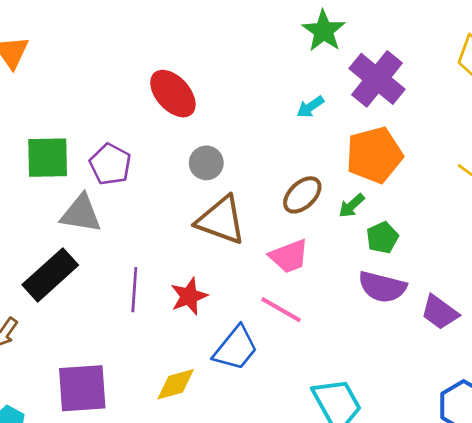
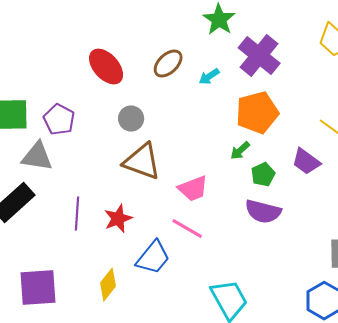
brown ellipse: (302, 195) -> (168, 64), moved
purple trapezoid: (440, 312) -> (306, 162), moved
yellow diamond: (176, 384) -> (108, 284), turned -36

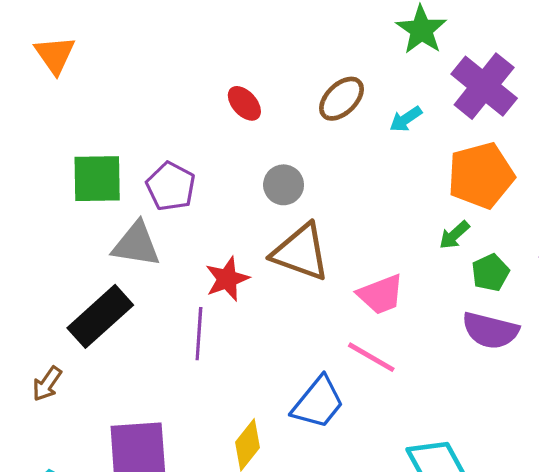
red ellipse: (106, 66) -> (244, 103), size x0.6
red star: (118, 218) -> (227, 279), moved

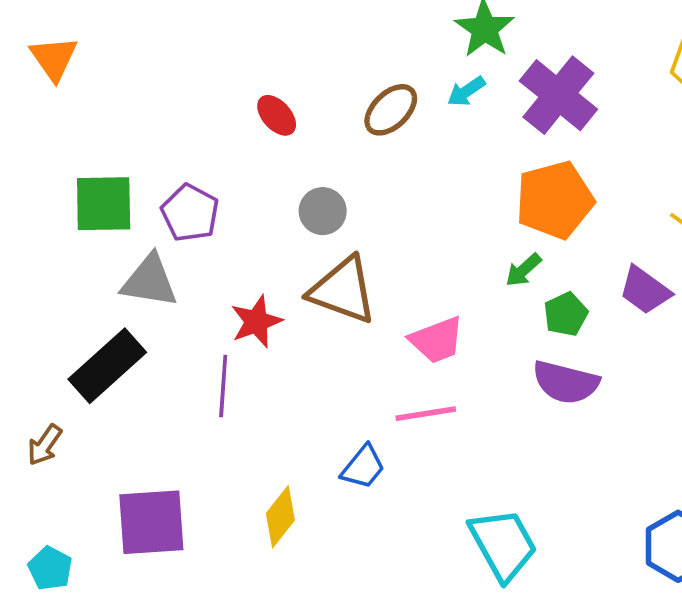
cyan arrow: (406, 119) -> (466, 91), moved
pink line: (371, 357) -> (426, 414), turned -39
blue trapezoid: (318, 403) -> (363, 467), size x0.7

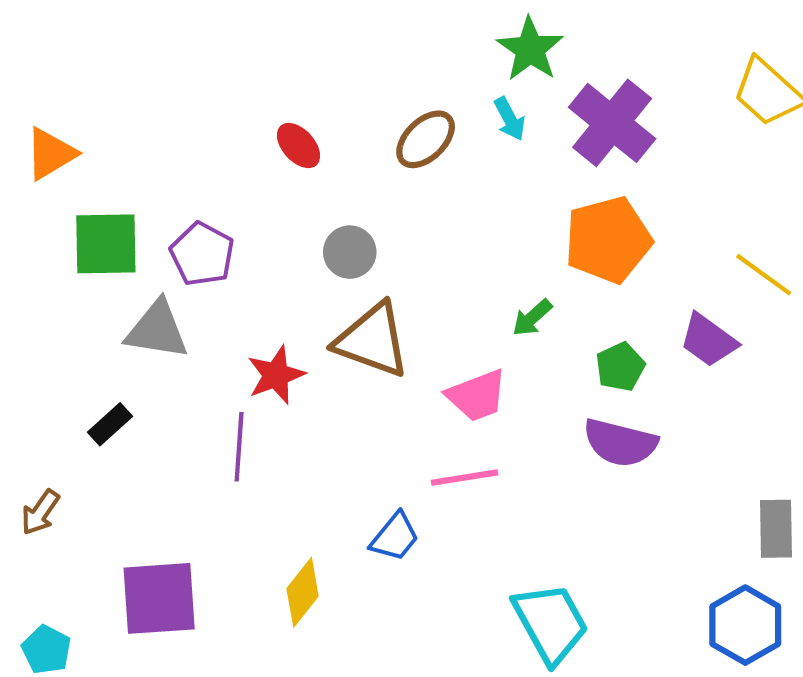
orange triangle: (54, 58) -> (51, 154), moved, turned 34
cyan arrow: (466, 91) -> (510, 119), turned -84
green arrow: (523, 270) -> (532, 318), moved
black rectangle: (107, 366) -> (110, 424), size x0.5

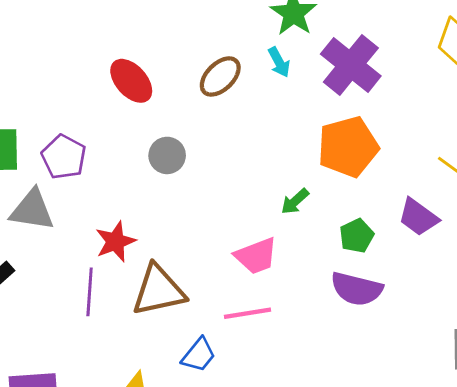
red ellipse: (298, 146) -> (131, 81), size x1.4
brown triangle: (372, 340) -> (158, 290), moved, turned -32

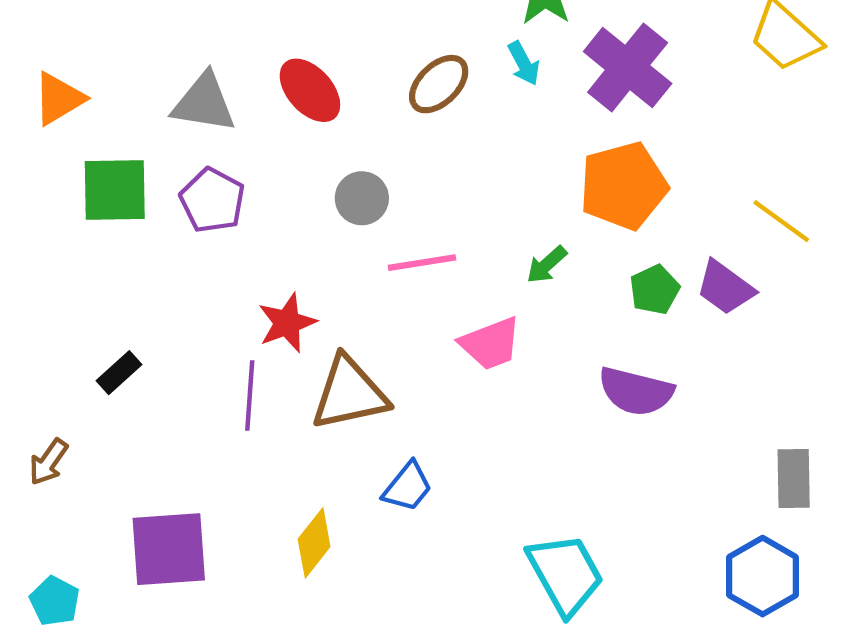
gray triangle: (32, 210) -> (204, 103), moved
green pentagon: (357, 236) -> (655, 290), moved
pink line: (247, 313) -> (422, 263), moved

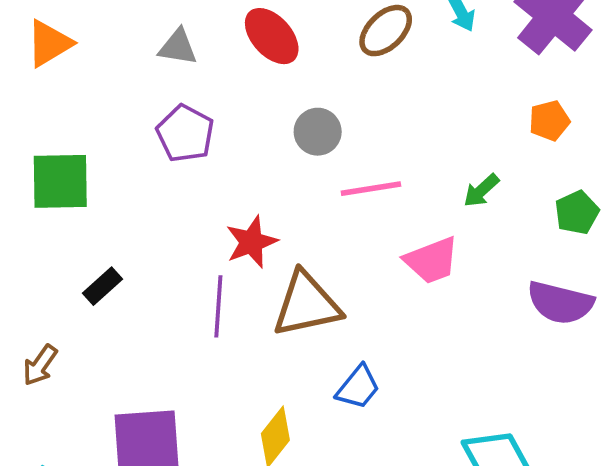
gray triangle: (204, 103) -> (178, 47), size x0.7
orange pentagon: (623, 186) -> (549, 121), size x0.5
green square: (115, 190) -> (60, 181), moved

